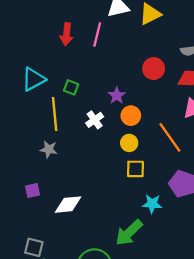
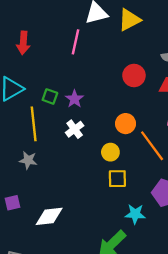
red arrow: (66, 34) -> (23, 43), moved
purple star: (117, 96) -> (74, 99), moved
orange circle: (131, 116) -> (126, 124), moved

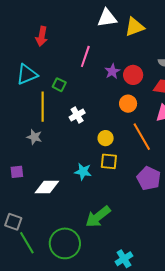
pink line: (76, 42) -> (85, 56), moved
purple star: (74, 99) -> (112, 71), moved
orange circle: (126, 124) -> (128, 104), moved
cyan star: (135, 214) -> (83, 172), moved

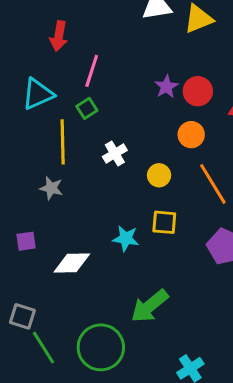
pink line: (85, 56) -> (92, 71), moved
green square: (59, 85) -> (87, 108), turned 32
yellow circle: (106, 138) -> (159, 175), moved

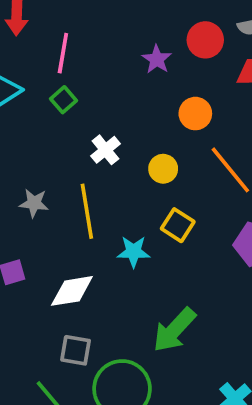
red circle: (198, 91) -> (205, 40), moved
yellow line: (63, 142) -> (87, 211), moved
yellow square: (164, 222) -> (178, 225), turned 36
gray square: (22, 316) -> (76, 350), moved

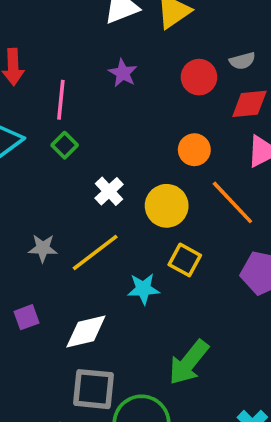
purple star: (157, 59) -> (123, 73), moved
yellow circle: (163, 169) -> (167, 206), size x1.5
yellow line: (87, 211) -> (95, 253), turned 66
gray square: (76, 350) -> (94, 389), size x1.4

